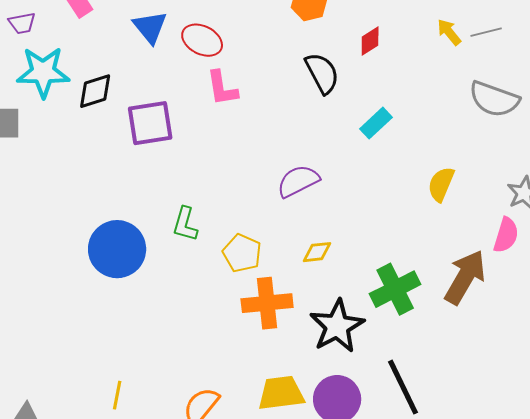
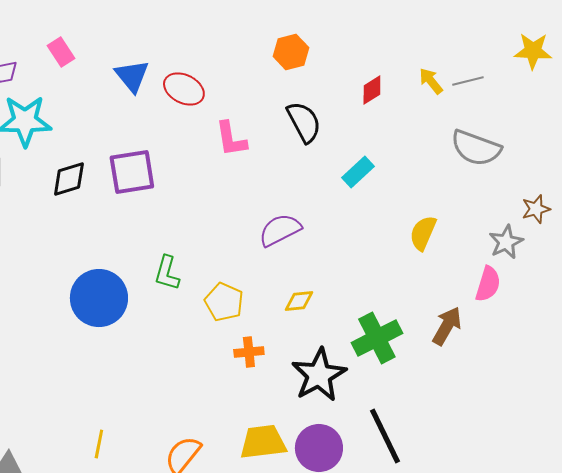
red diamond: (370, 41) -> (372, 90), moved
pink L-shape: (222, 88) -> (231, 139), moved
black diamond: (95, 91) -> (69, 179), moved
brown arrow: (465, 277) -> (447, 326), size x0.7
orange cross: (267, 303) -> (249, 352), size x0.6

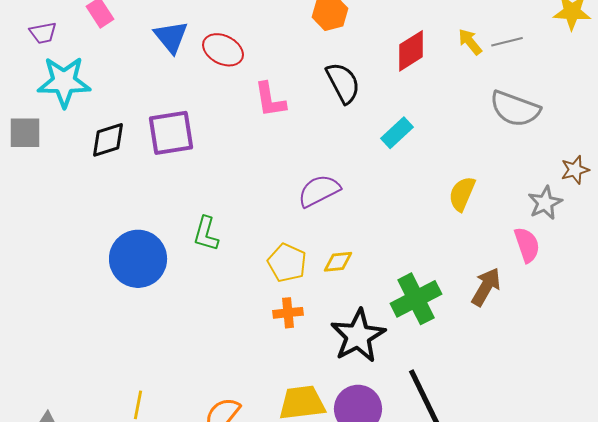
red diamond: (372, 90) -> (411, 51), size x1.4
pink semicircle: (488, 284) -> (527, 245), turned -36
yellow pentagon: (224, 302) -> (287, 263), moved

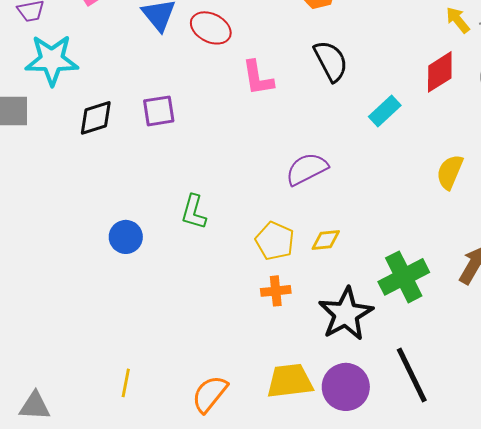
red diamond: (411, 51) -> (440, 72), moved
purple square: (171, 133) -> (159, 111), size x0.7
blue circle: (138, 259) -> (126, 237), size x0.6

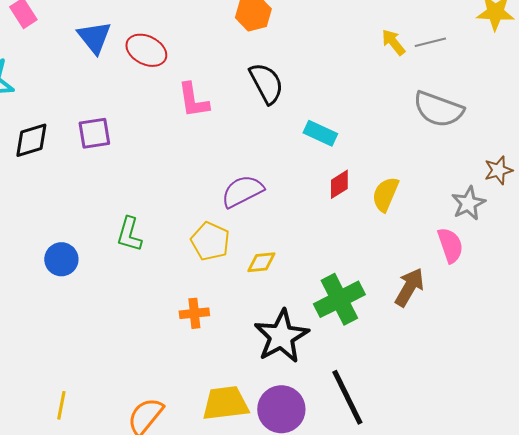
red diamond: (440, 72) -> (339, 184), moved, size x0.7
cyan rectangle: (385, 111) -> (320, 133), turned 68
yellow pentagon: (275, 241) -> (210, 241), moved
orange cross: (276, 291) -> (194, 313), moved

